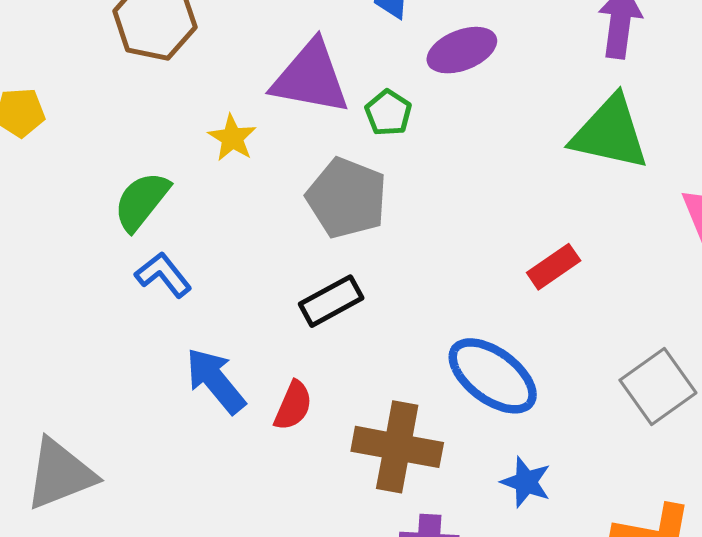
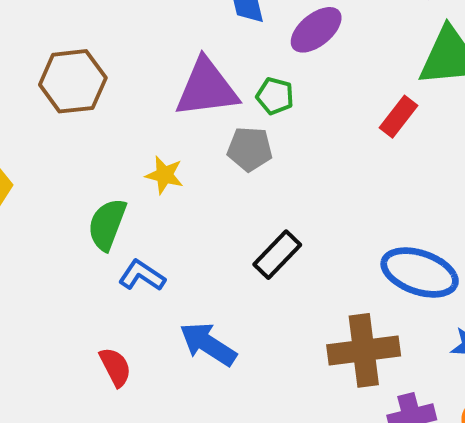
yellow star: (232, 138) -> (164, 175), moved
gray pentagon: (347, 198) -> (250, 149), moved, size x0.7
red rectangle: (554, 267) -> (398, 117), moved
red semicircle: (293, 406) -> (115, 367), moved, turned -33

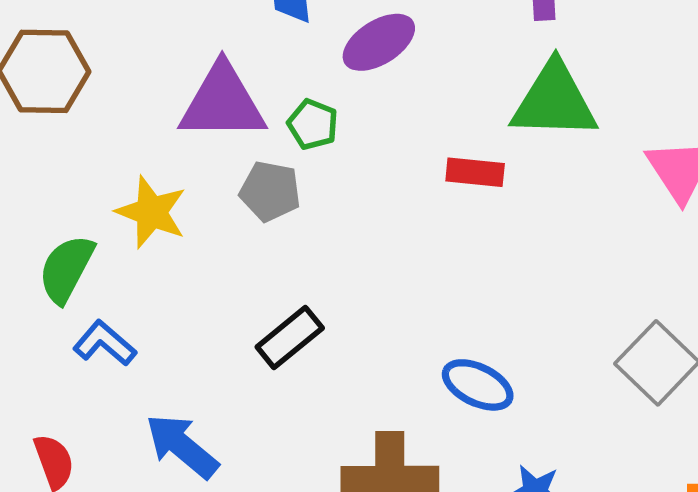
red rectangle: (398, 117) -> (475, 172), turned 51
yellow star: (164, 175) -> (151, 212), size x1.4
blue ellipse: (420, 272) -> (478, 385), size x0.7

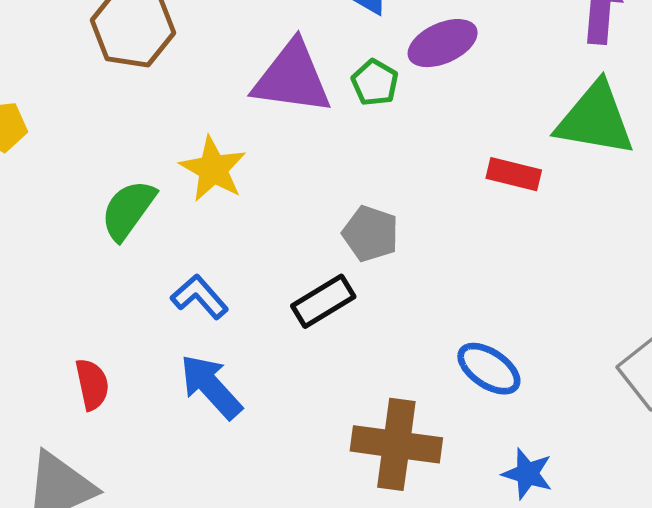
green pentagon: (313, 124) -> (375, 83), moved
gray pentagon: (270, 191) -> (370, 234), moved
blue L-shape: (105, 343) -> (200, 297), moved

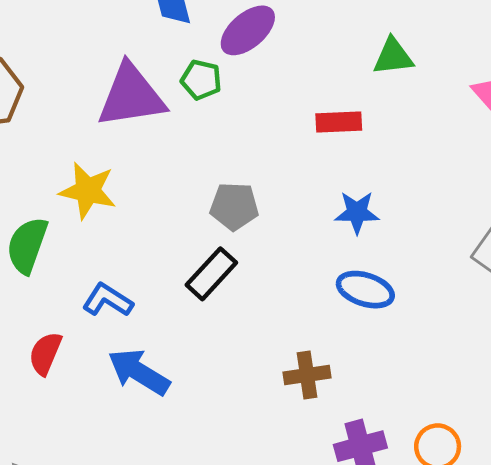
green triangle: (595, 119) -> (393, 57), size x0.6
red semicircle: (92, 384) -> (45, 354), moved, turned -129
brown cross: (396, 444) -> (307, 375), size x0.6
blue star: (527, 474) -> (357, 212), moved

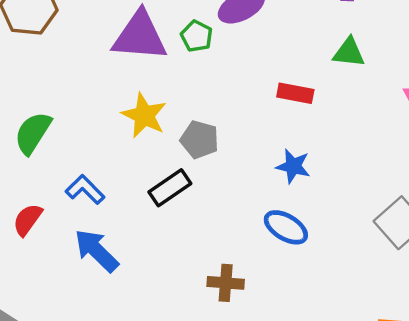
yellow star: (88, 191) -> (144, 115), moved

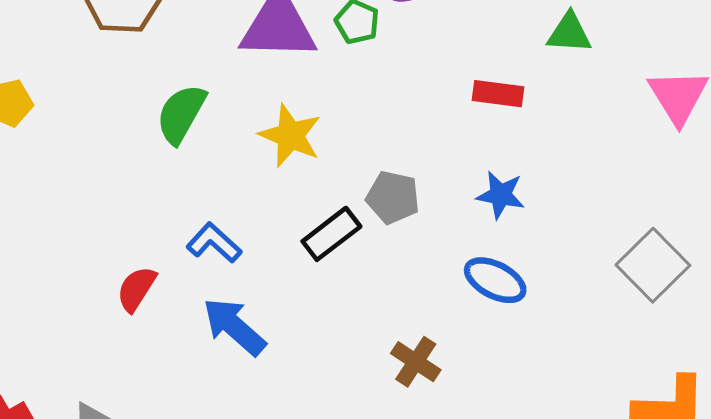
green semicircle: (33, 133) -> (181, 114), moved
gray pentagon: (200, 140) -> (393, 197), moved
brown cross: (226, 283) -> (416, 362), turned 32

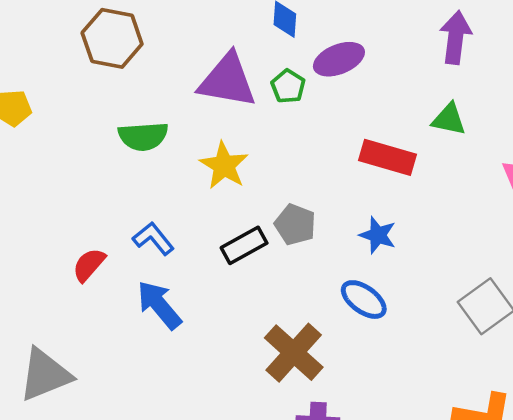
red rectangle: (498, 94) -> (387, 157), size x1.4
green semicircle: (181, 114) -> (143, 136), turned -132
brown cross: (416, 362) -> (294, 353), size x1.6

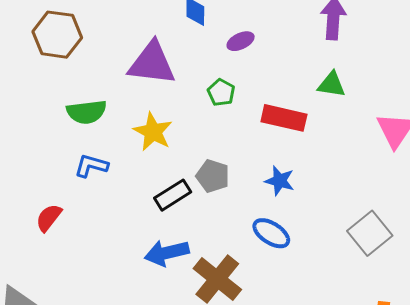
purple ellipse: (339, 59) -> (241, 41), size x0.7
green pentagon: (288, 86) -> (221, 92), moved
blue L-shape: (153, 239) -> (91, 166), moved, turned -32
blue arrow: (159, 305) -> (167, 253), moved, turned -60

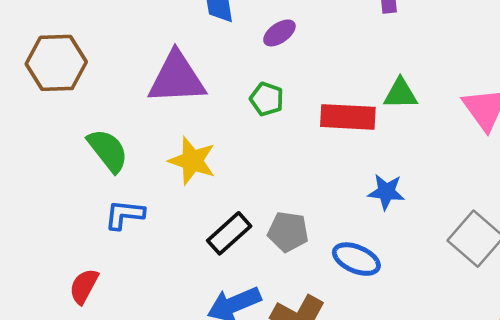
green triangle: (332, 85) -> (400, 94), moved
green semicircle: (87, 112) -> (108, 150), turned -111
gray pentagon: (213, 176) -> (288, 232), moved
blue star: (280, 181) -> (386, 192), moved

